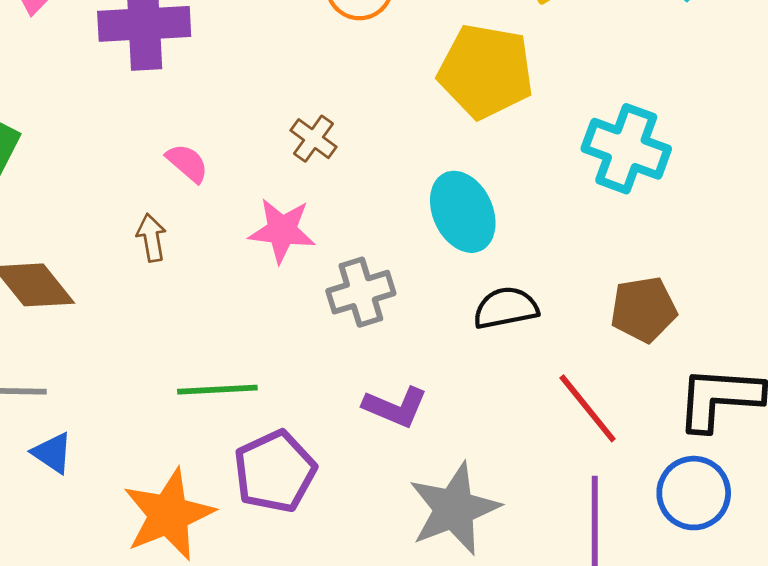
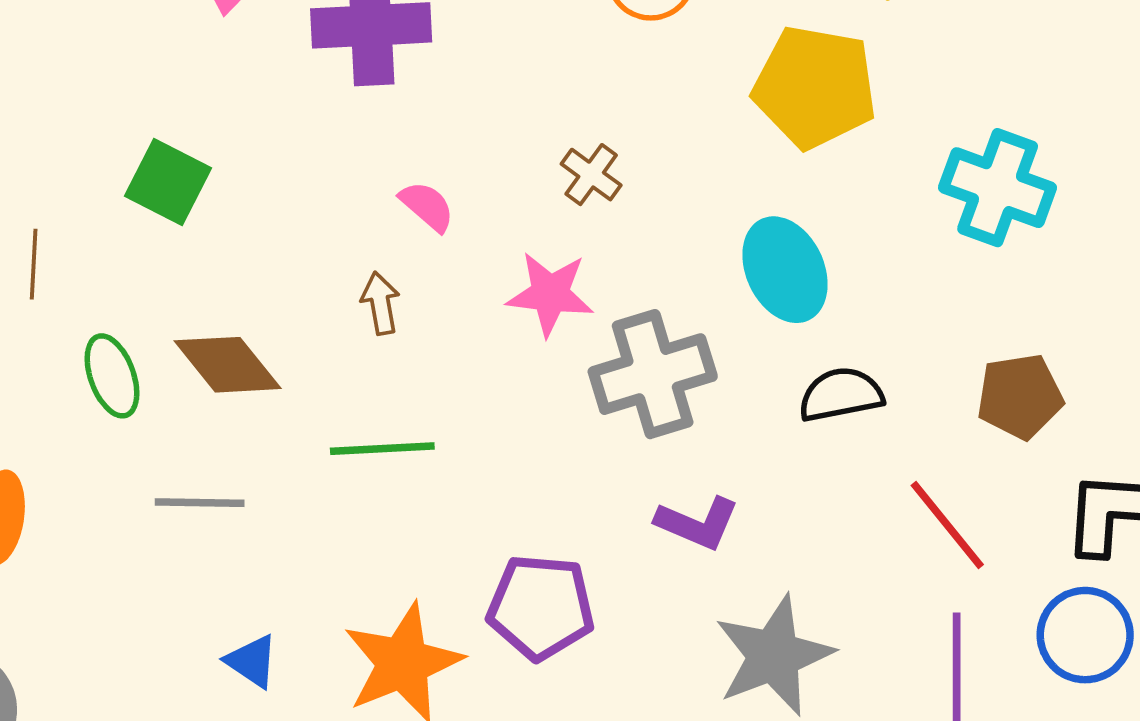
gray cross: (361, 292) -> (653, 374), size x1.4
green line: (217, 390) -> (382, 449), moved
blue triangle: (52, 453) -> (252, 661), moved
purple pentagon: (275, 471) -> (541, 607), turned 30

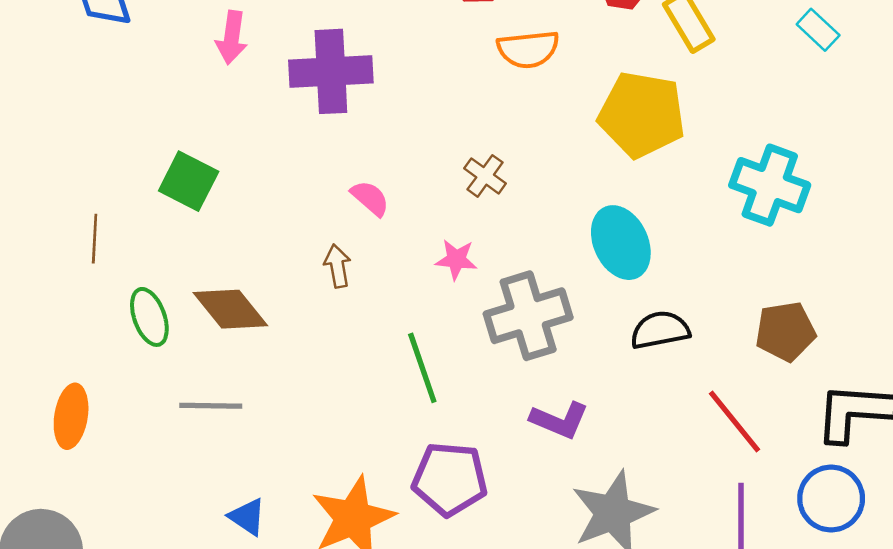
pink star: (550, 294) -> (456, 260), size x0.7
green line: (382, 449) -> (422, 368), moved, turned 74

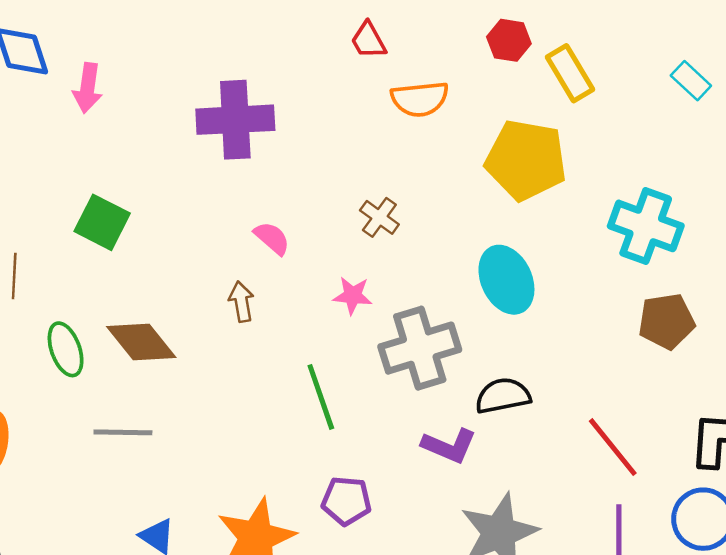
pink arrow: (232, 38) -> (88, 88), moved
black semicircle: (660, 330) -> (503, 396), moved
brown pentagon: (785, 331) -> (666, 321), moved
purple pentagon: (450, 479) -> (346, 501), size x0.7

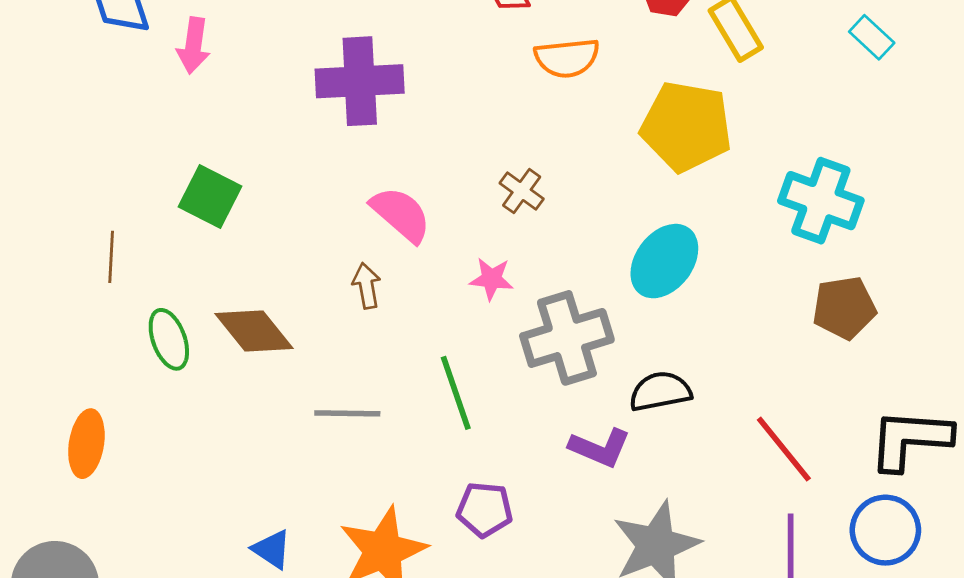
pink semicircle: (272, 238) -> (401, 214), size x1.5
cyan ellipse: (506, 280) -> (664, 261), turned 62
gray line: (123, 432) -> (347, 413), moved

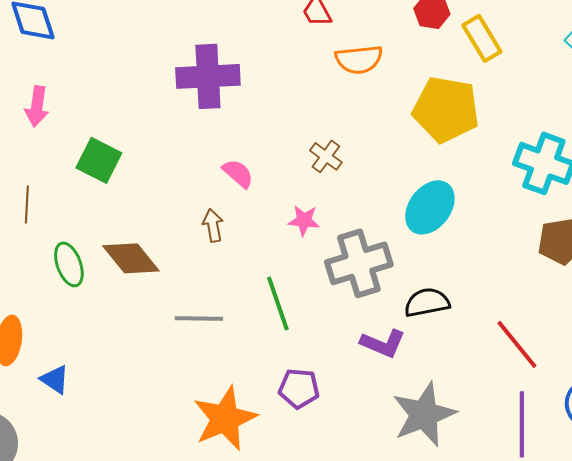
pink arrow: (194, 46) -> (37, 106), moved
pink semicircle: (401, 214) -> (238, 173), size x0.7
blue triangle: (272, 549) -> (55, 379), moved

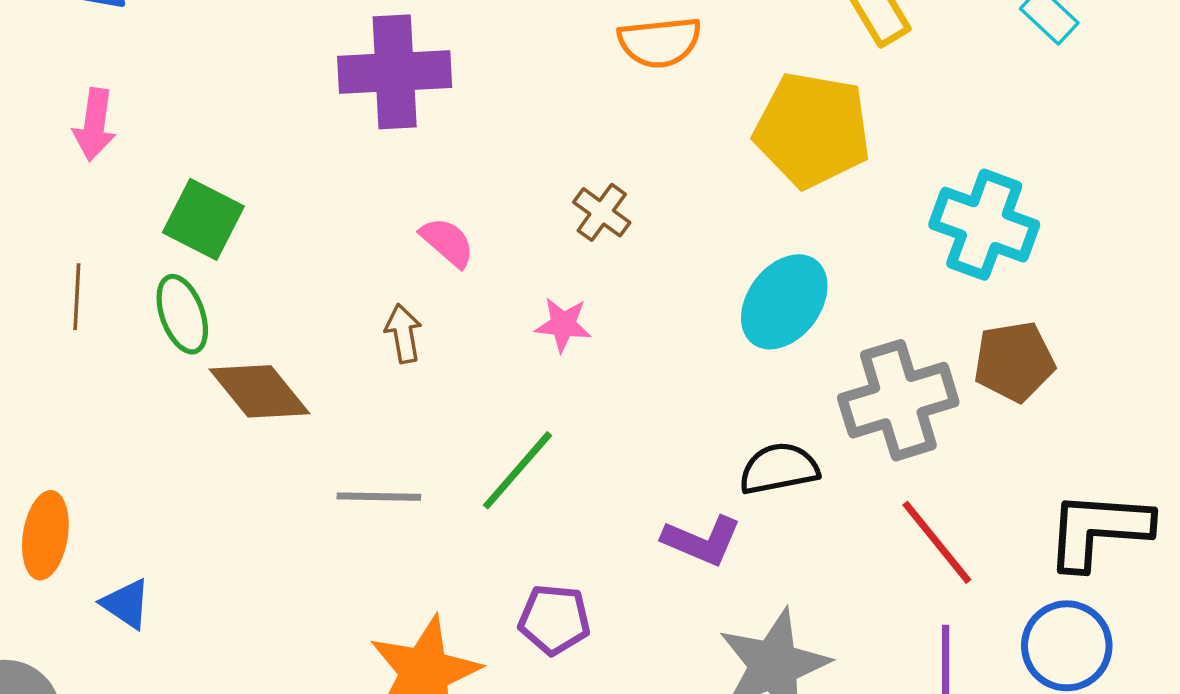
gray cross: (359, 263) -> (898, 400), moved
green ellipse: (69, 264) -> (182, 314), moved
green line: (278, 303) -> (517, 470), turned 60

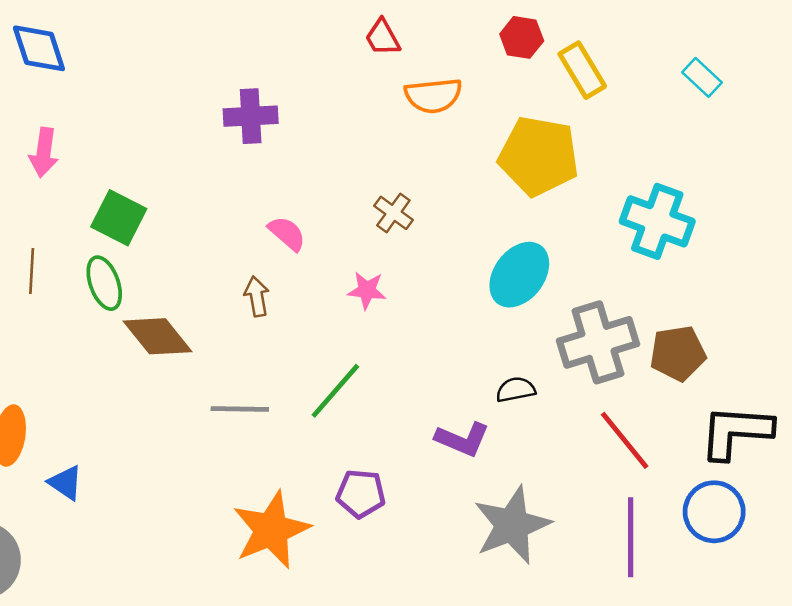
purple cross: (395, 72) -> (251, 116), size x0.7
brown pentagon: (1014, 362) -> (678, 353), moved
black semicircle: (779, 469) -> (516, 390), size x0.7

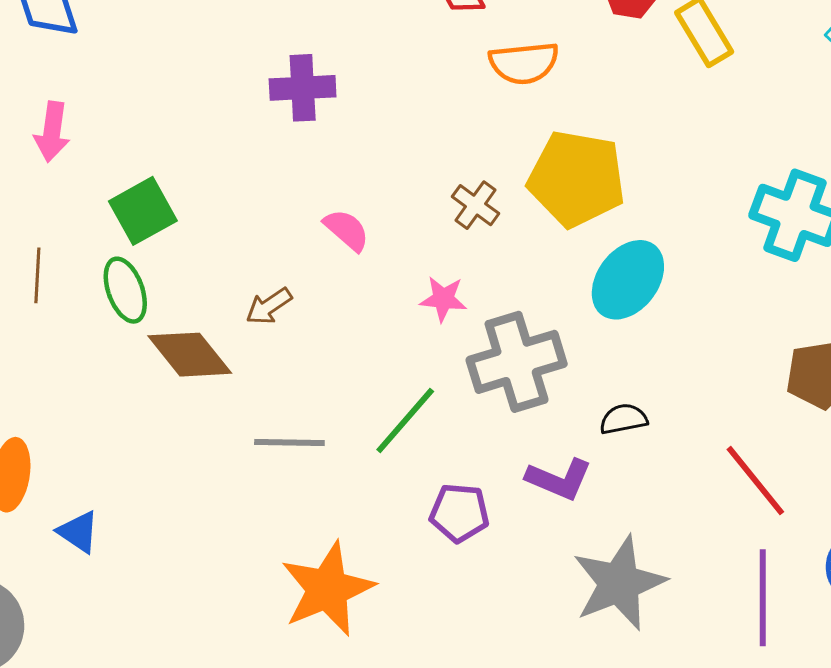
yellow pentagon: (539, 156) -> (577, 179), moved
green square: (119, 218) -> (143, 211), turned 34
brown arrow: (257, 296) -> (269, 306), moved, turned -114
gray cross: (598, 342) -> (517, 362), moved
purple pentagon: (361, 494) -> (459, 513), moved

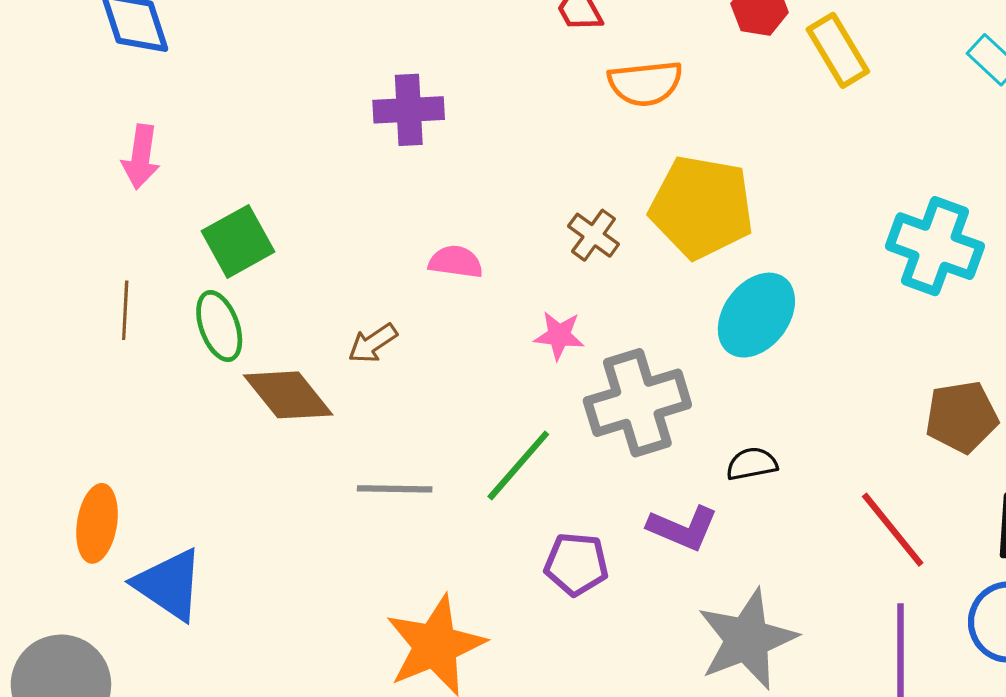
pink semicircle: (347, 230) -> (456, 262), turned -33
blue triangle: (78, 532) -> (169, 584), size x1.6

